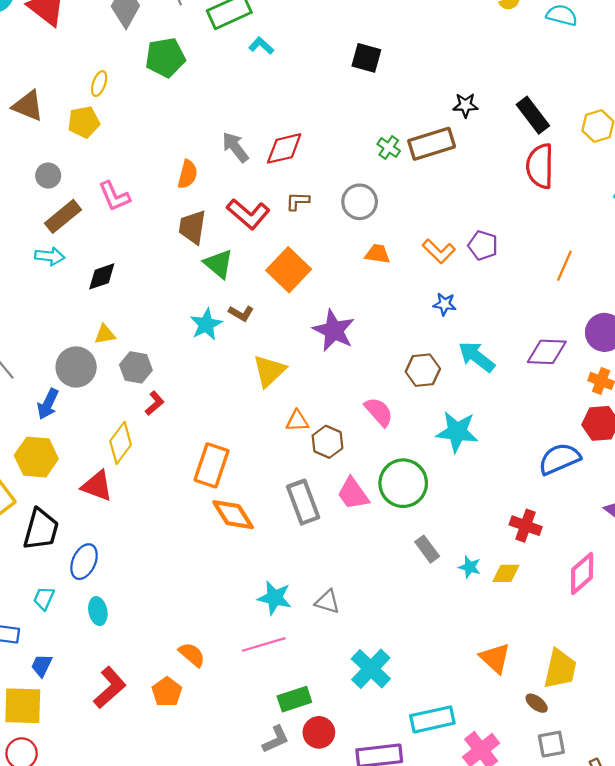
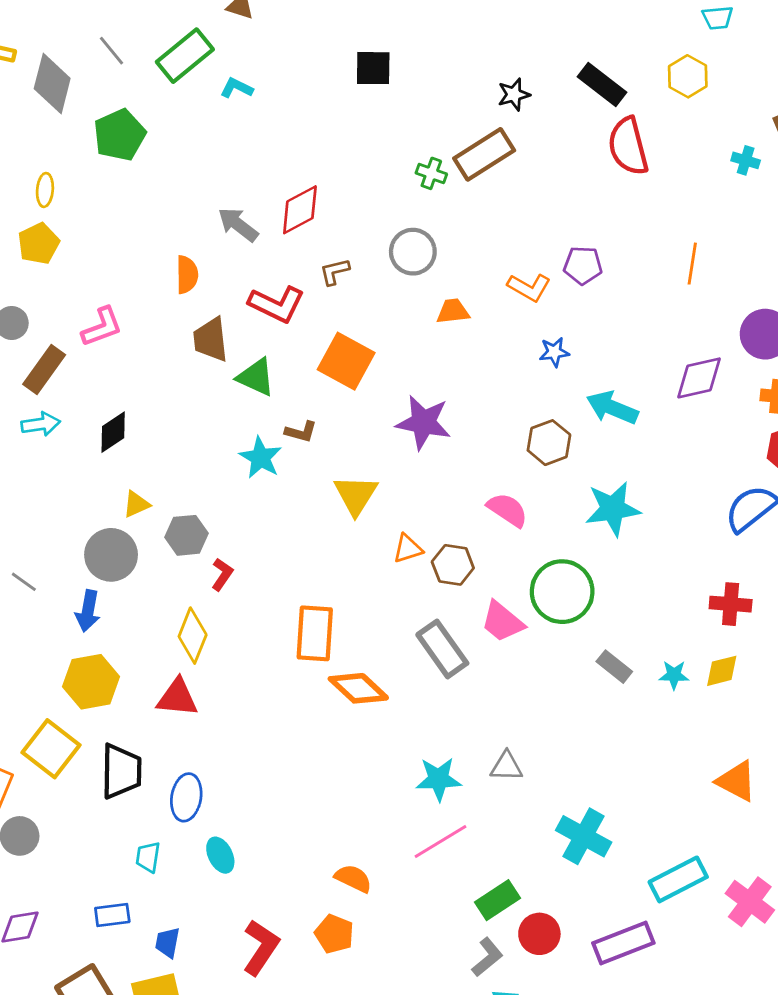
pink L-shape: (114, 196) -> (102, 327), turned -72

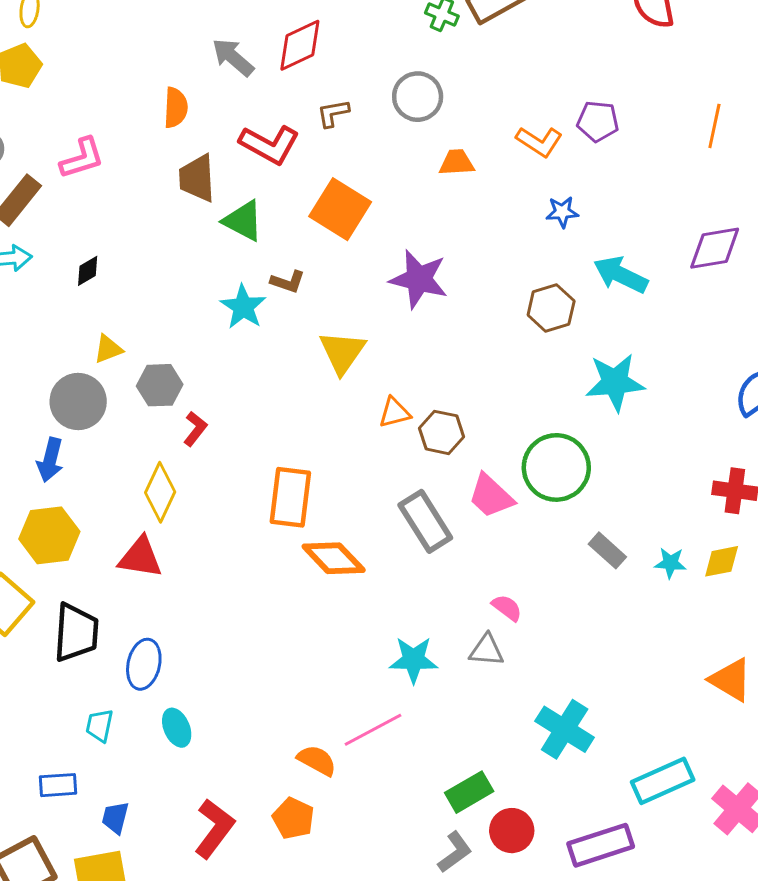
black diamond: (113, 432) -> (88, 271), size x0.7
pink semicircle: (507, 510) -> (507, 608), moved, size x0.7
pink line: (440, 841) -> (373, 730), moved

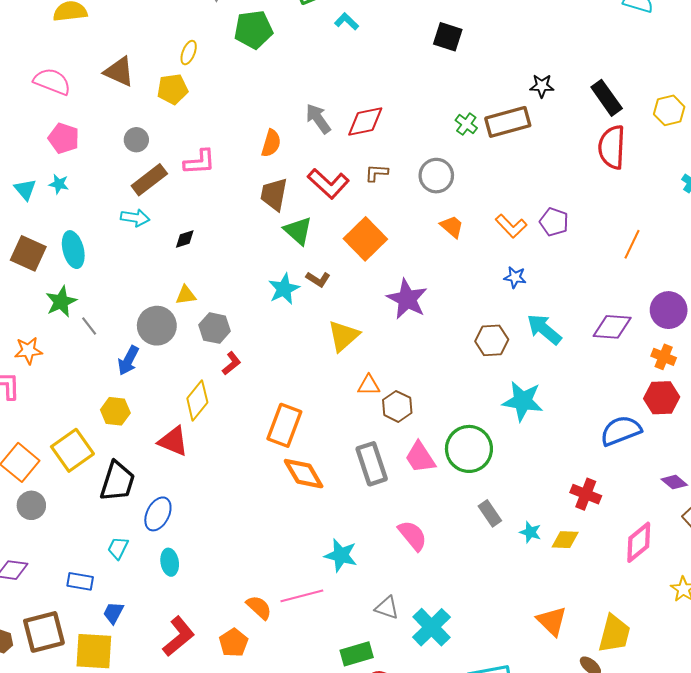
orange trapezoid: (457, 163) -> (452, 227), turned 30
yellow hexagon: (49, 535) -> (115, 411), size x0.7
pink semicircle: (507, 608) -> (413, 536), size x1.5
gray triangle: (487, 650) -> (387, 608), moved

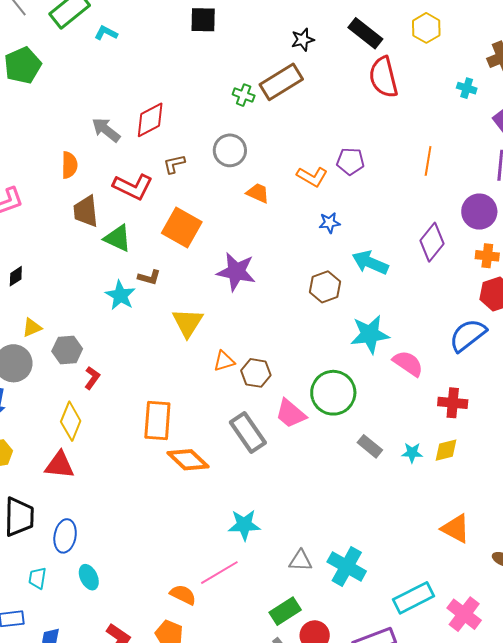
purple diamond: (612, 327) -> (432, 242), turned -39
pink semicircle: (413, 536) -> (408, 363), moved

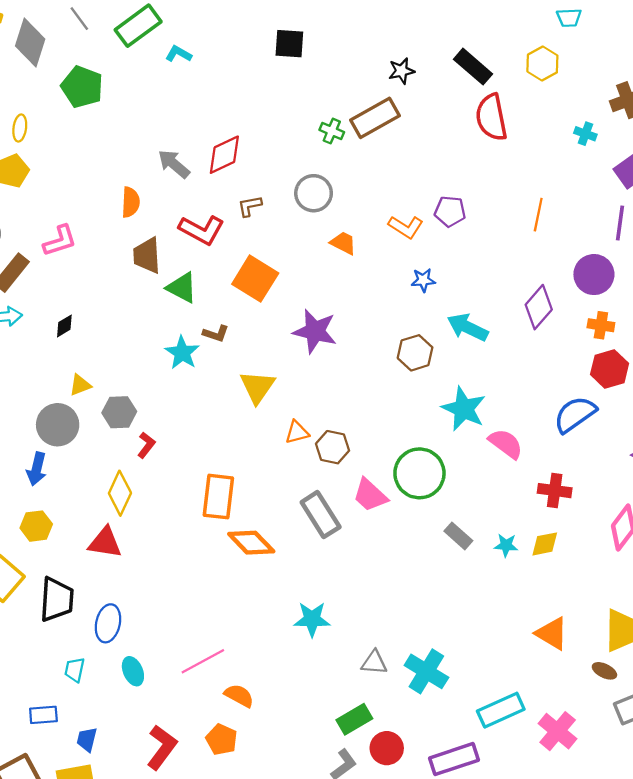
green pentagon: (23, 65) -> (82, 87), turned -30
cyan star: (370, 334) -> (464, 409), turned 30
pink line: (219, 573) -> (203, 661), moved

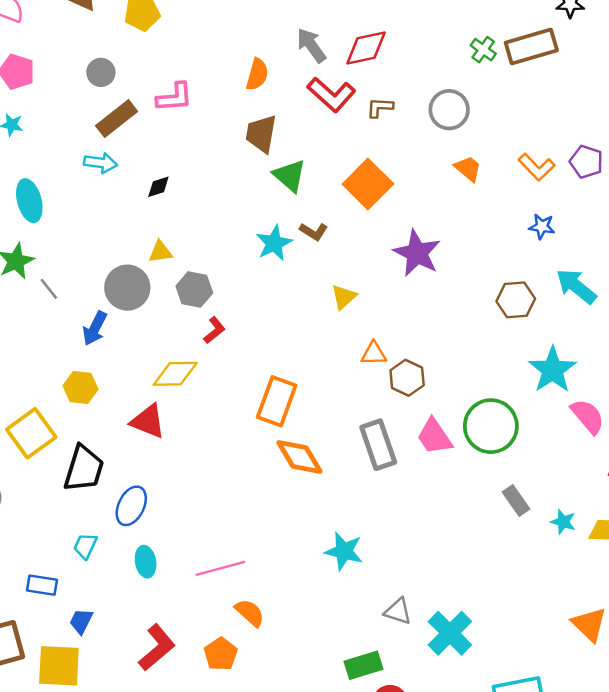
red L-shape: (202, 230) -> (331, 95), moved
yellow triangle: (257, 387) -> (344, 297), size x0.7
yellow diamond: (120, 493) -> (175, 374), turned 51

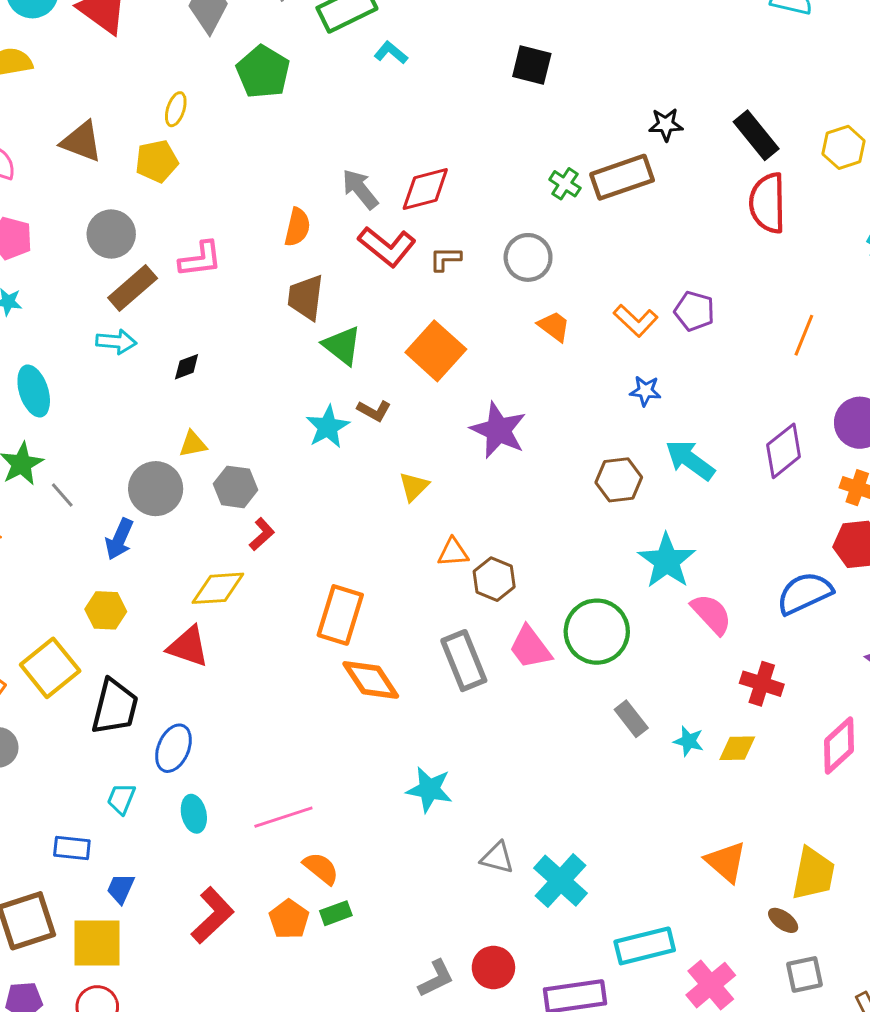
gray circle: (101, 72) -> (111, 234), size x1.4
green rectangle: (364, 665) -> (336, 913), moved, size x0.7

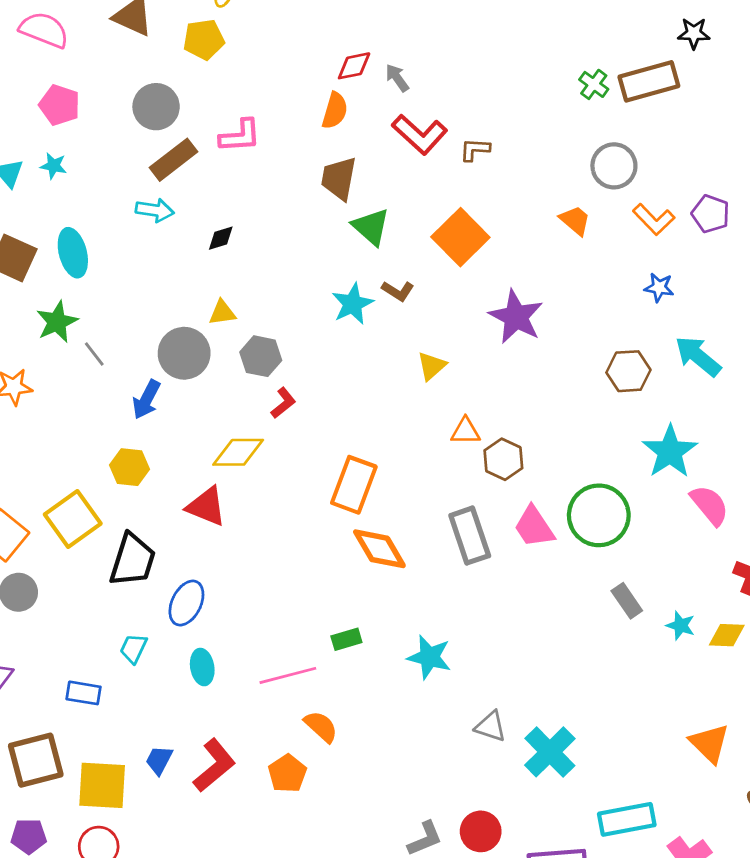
gray arrow: (360, 189) -> (397, 78), size x0.7
red diamond: (425, 189) -> (354, 66), moved, size x0.7
gray circle: (528, 257) -> (614, 166), moved
blue trapezoid: (121, 889) -> (159, 760), moved
green rectangle: (336, 913) -> (346, 639), moved

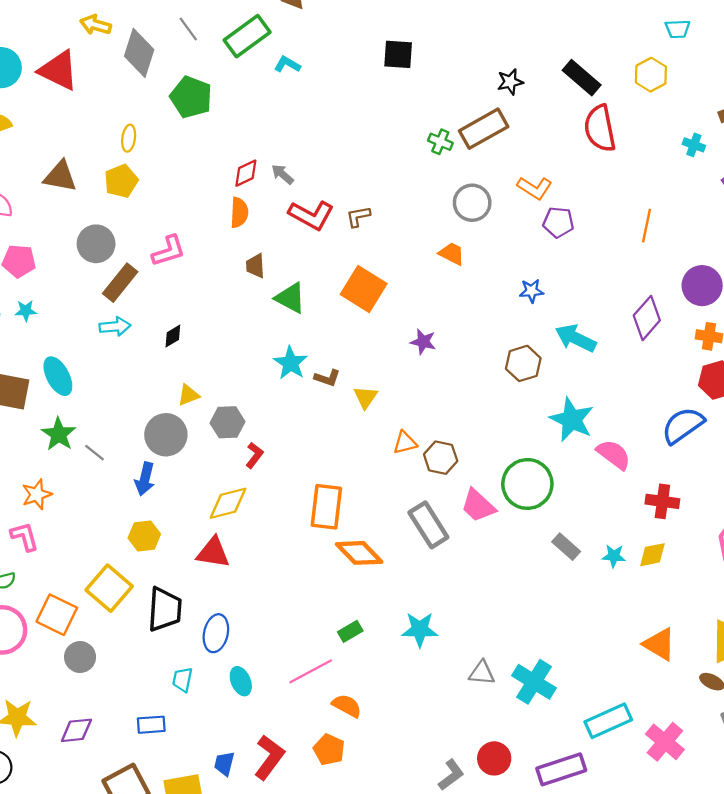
brown trapezoid: (339, 178) -> (255, 266), size x0.7
orange L-shape: (654, 219) -> (535, 188), moved
brown L-shape: (398, 291) -> (327, 378), moved
purple star: (516, 317) -> (423, 342), size x0.6

